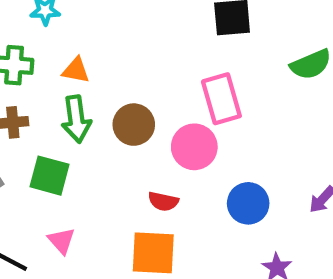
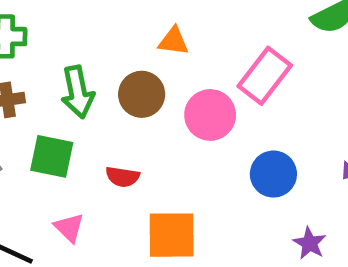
orange triangle: (76, 70) -> (173, 41), moved
pink rectangle: (221, 99) -> (265, 76), moved, turned 57
red semicircle: (163, 201) -> (123, 177), moved

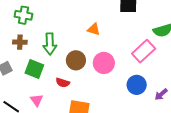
pink rectangle: (265, 76) -> (144, 51), moved
brown circle: (142, 94) -> (76, 60), moved
blue circle: (273, 174) -> (137, 85), moved

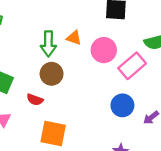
green arrow: (50, 44) -> (48, 44), moved
pink circle: (104, 63) -> (104, 50), moved

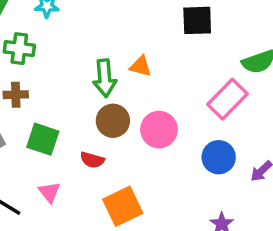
pink circle: (104, 50) -> (159, 130), moved
orange square: (53, 133) -> (123, 206), turned -32

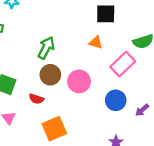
orange triangle: (141, 66) -> (96, 42), moved
green arrow: (105, 78) -> (46, 48), turned -150

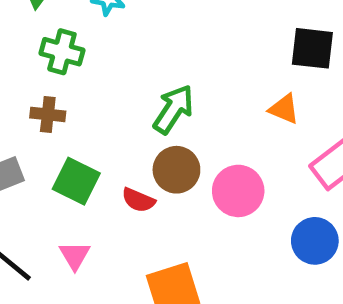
red semicircle: (36, 99) -> (138, 200), moved

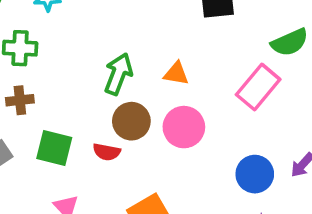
orange triangle: (284, 109) -> (176, 74), moved
blue circle: (315, 241) -> (255, 174), moved

